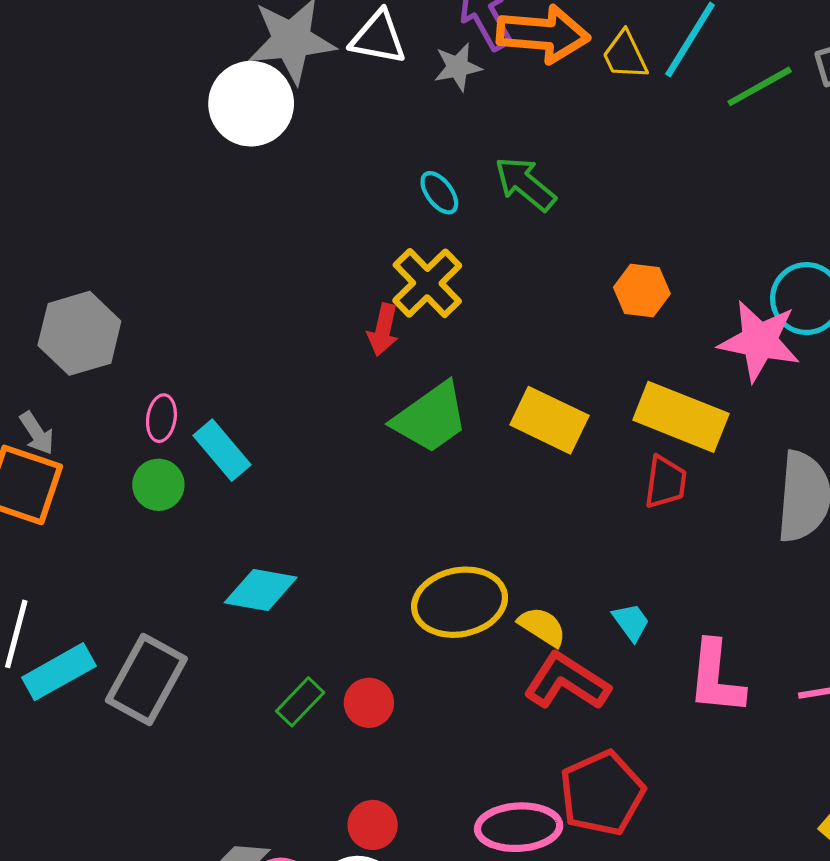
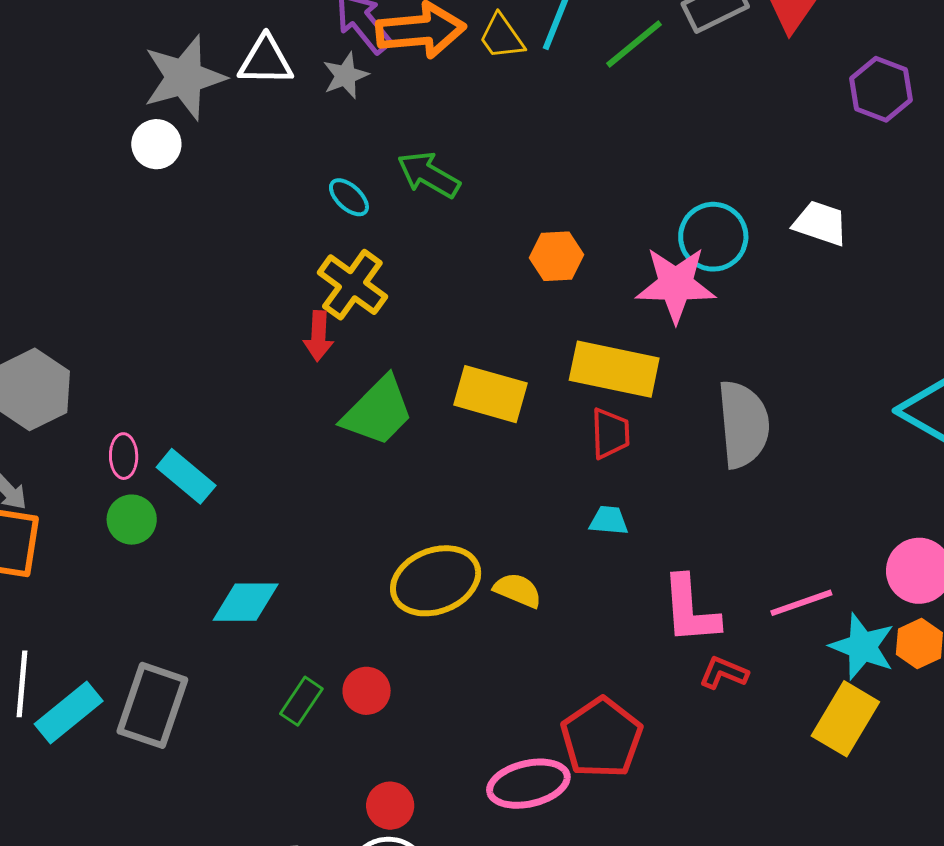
white circle: (251, 104) -> (156, 144), size x0.6
cyan trapezoid: (631, 622) -> (609, 520), moved, turned -39
red L-shape: (567, 682) -> (724, 673), moved, size x0.6

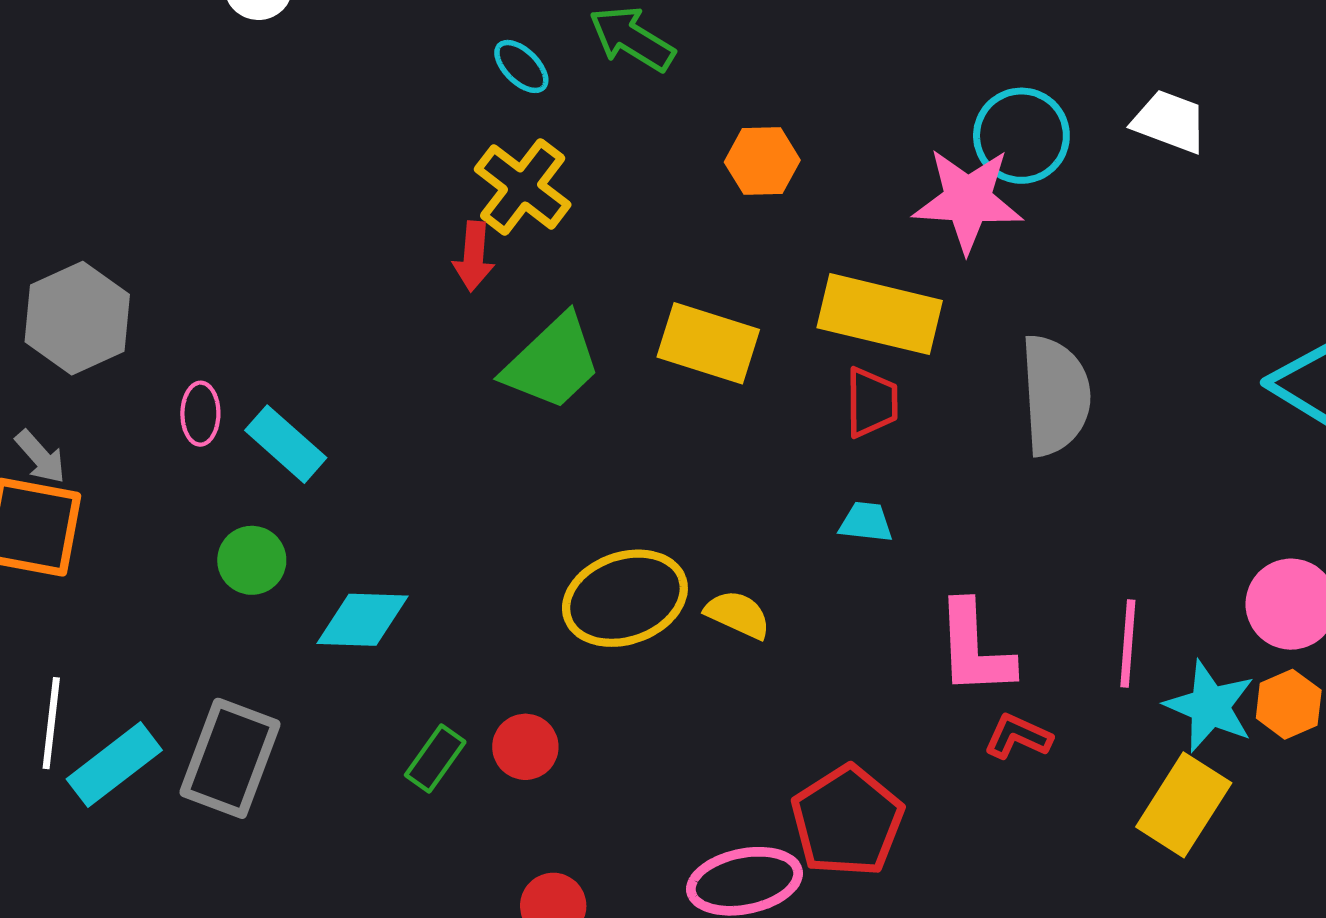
orange hexagon: (556, 256) -> (762, 161), moved
green circle: (132, 520) -> (252, 560), moved
pink line: (801, 603) -> (1128, 643), turned -68

